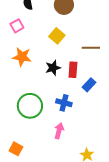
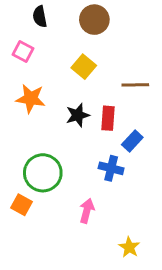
pink square: (17, 26) -> (23, 51), turned -32
blue cross: (64, 103) -> (111, 168), moved
orange square: (16, 149) -> (22, 205), moved

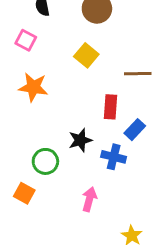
black star: (78, 115) -> (80, 140), moved
green circle: (43, 173) -> (45, 161), size x0.7

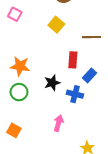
orange star: (33, 87) -> (20, 66), moved
green circle: (45, 161) -> (19, 92), moved
orange square: (24, 193) -> (14, 130), moved

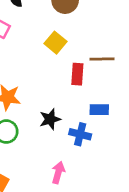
red rectangle: (73, 60) -> (77, 74), moved
blue rectangle: (89, 75) -> (99, 110), turned 48

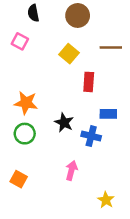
brown line: (102, 59) -> (111, 47), moved
black star: (50, 119) -> (64, 123), turned -30

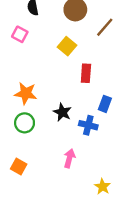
brown line: (111, 47) -> (105, 27), moved, turned -48
blue rectangle: (108, 114) -> (105, 104), turned -70

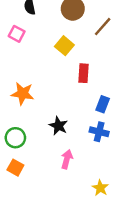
black star: (62, 112) -> (58, 126), moved
green circle: (25, 123) -> (15, 138), moved
blue cross: (88, 125) -> (99, 132), moved

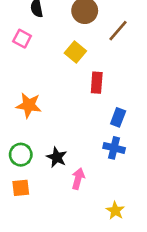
black star: (58, 126) -> (57, 157), moved
orange square: (15, 168) -> (21, 188), turned -35

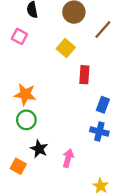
green circle: (21, 155) -> (26, 120), moved
black star: (57, 157) -> (39, 149), moved
orange square: (21, 188) -> (18, 166), turned 35

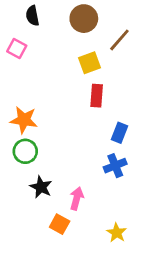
yellow square: (66, 48) -> (90, 63), moved, turned 30
blue cross: (99, 131) -> (115, 166), turned -36
orange square: (18, 166) -> (60, 224), moved

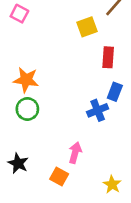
red rectangle: (97, 96) -> (108, 57), moved
blue cross: (115, 166) -> (98, 110), moved
black star: (41, 187) -> (18, 163), moved

